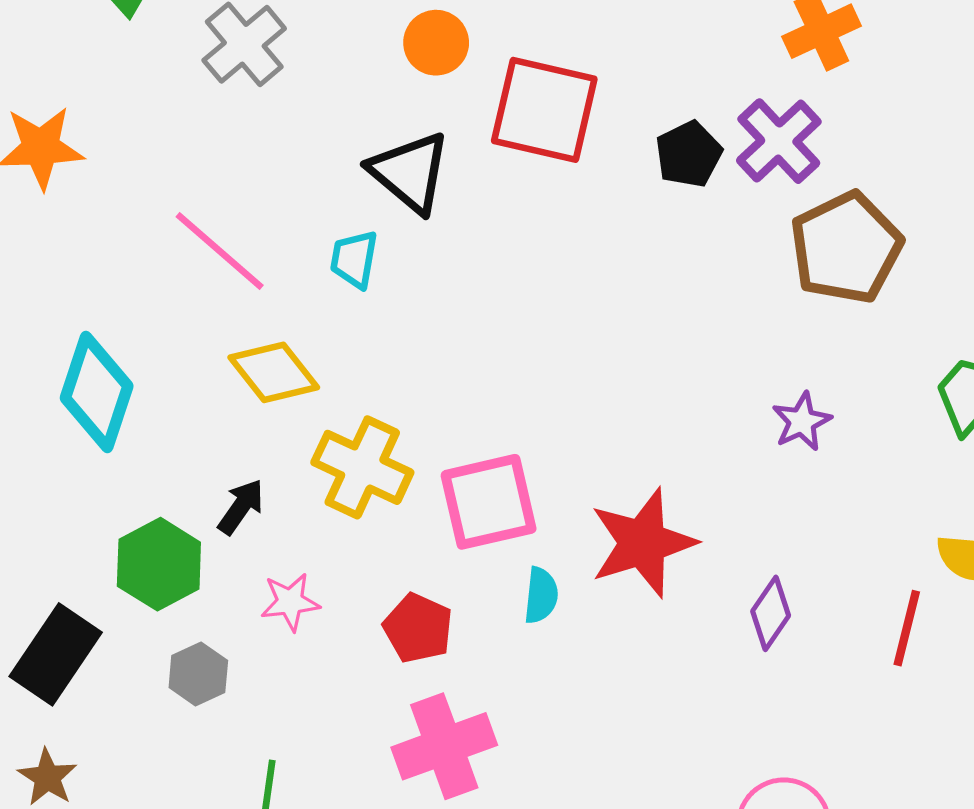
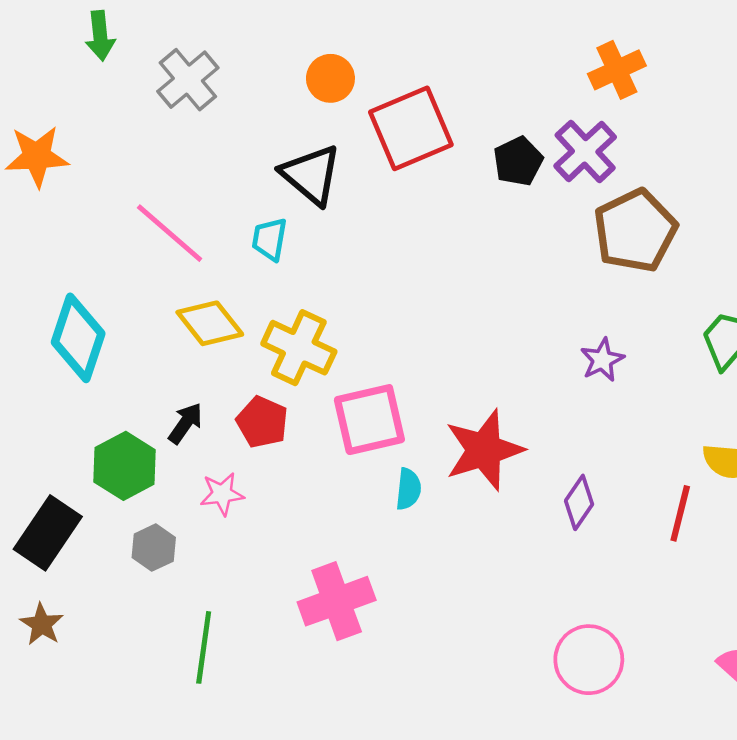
red square: (544, 110) -> (411, 128), turned -36
yellow cross: (362, 467) -> (299, 348), moved
red pentagon: (418, 628) -> (262, 422), moved

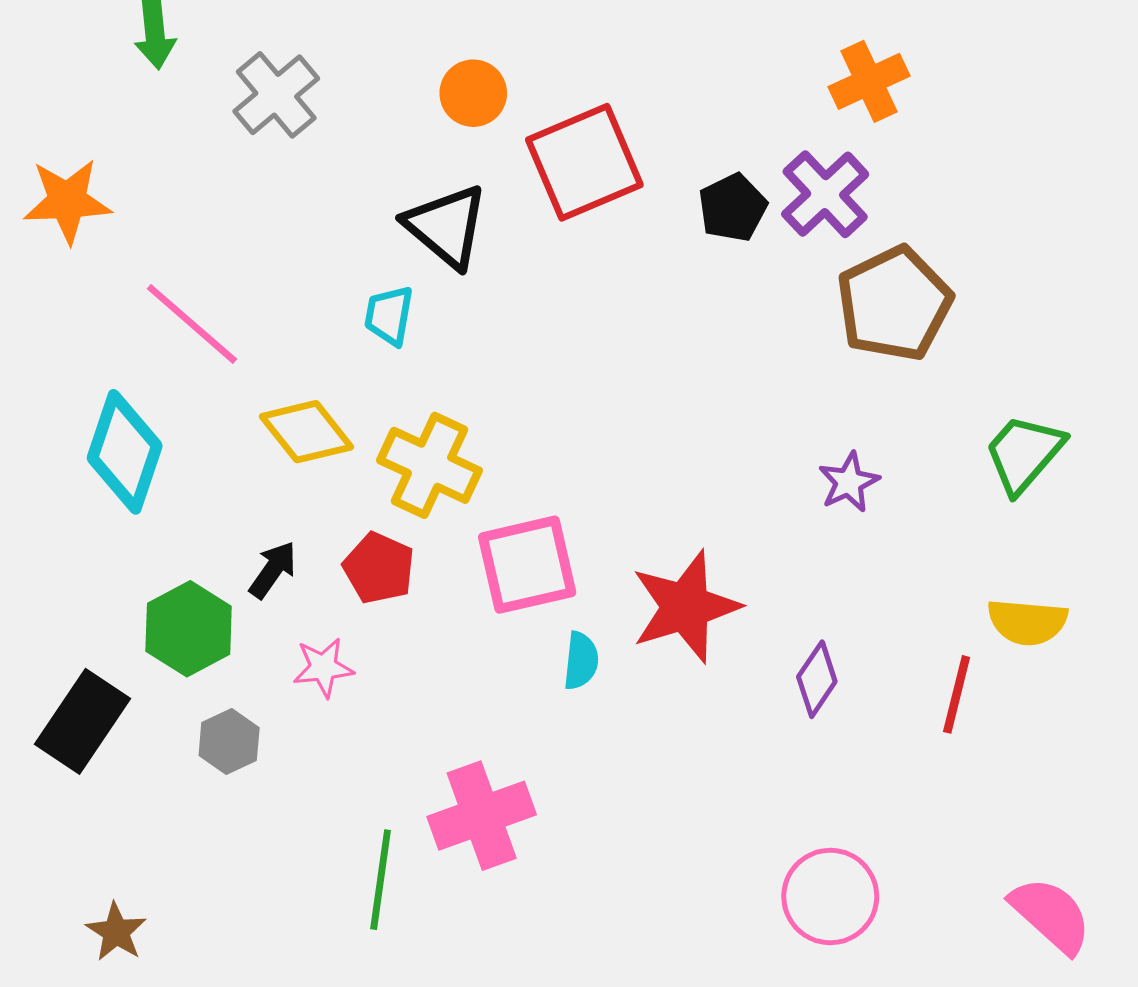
pink line: (170, 233) -> (192, 324), moved
brown star: (42, 624) -> (116, 932), moved
green line: (204, 647) -> (381, 880), moved

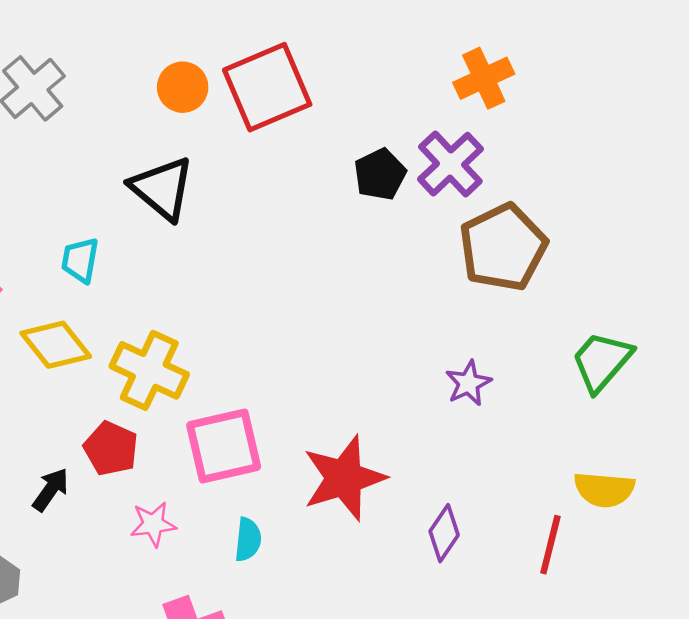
red square: (584, 162) -> (267, 87), moved
cyan trapezoid: (389, 315) -> (80, 260), moved
black arrow: (273, 570) -> (51, 490), moved
cyan semicircle: (581, 661) -> (248, 540), moved
pink star: (323, 667) -> (153, 524), moved

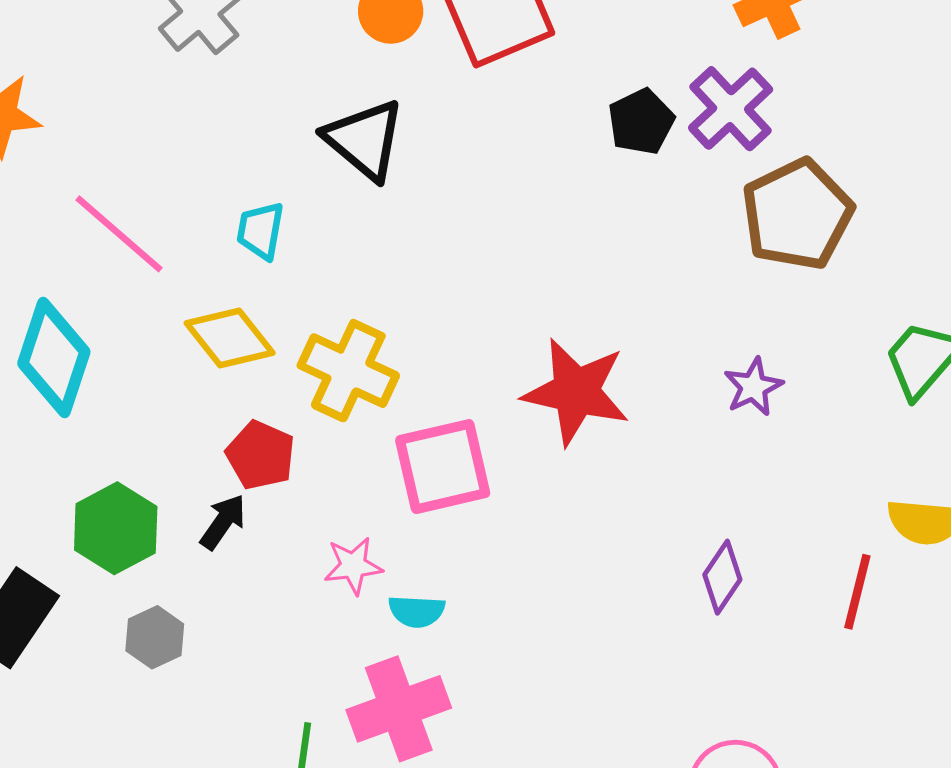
red pentagon: (111, 449) -> (260, 455), moved
red star: (344, 478) -> (576, 392), moved, turned 30
cyan semicircle: (248, 540) -> (417, 611), moved, turned 87

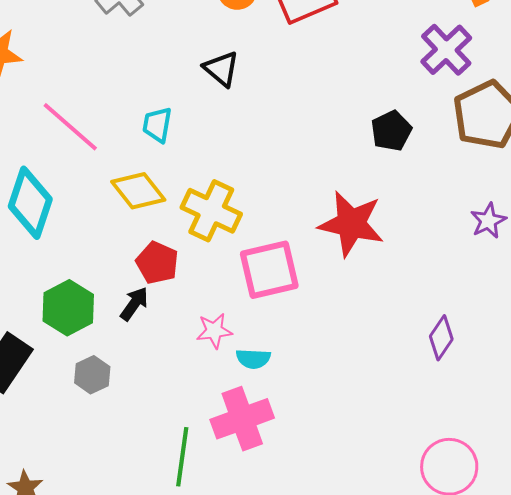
black pentagon: (641, 122) -> (391, 131), moved
black triangle: (365, 140) -> (221, 69), size x0.7
purple star: (753, 387) -> (488, 221), moved

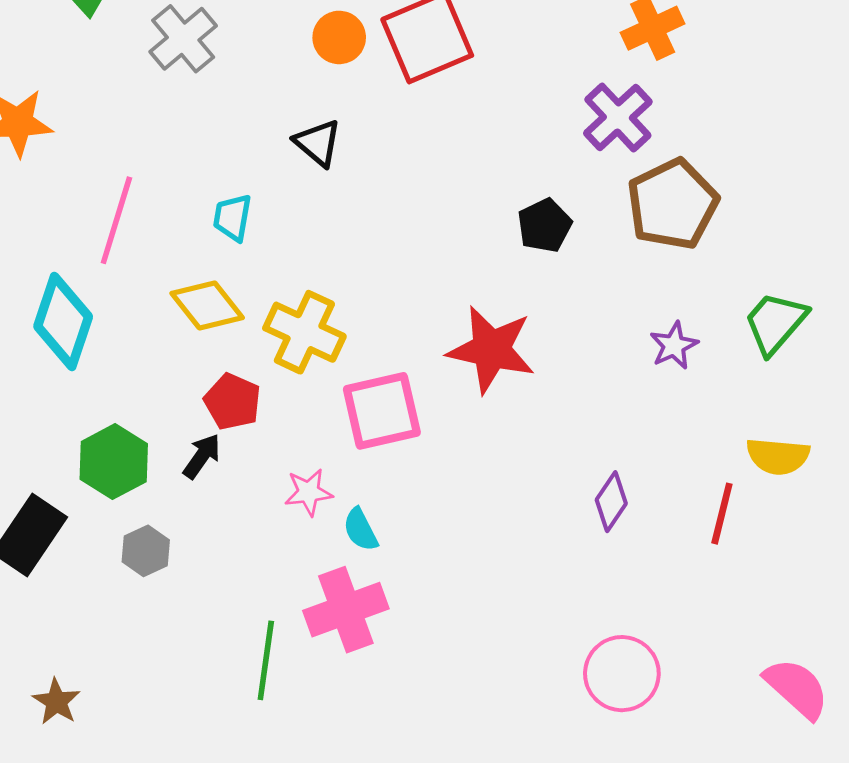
pink line: (70, 127) -> (116, 220), turned 66
cyan semicircle: (253, 359) -> (361, 530), turned 60

